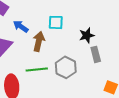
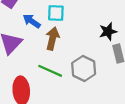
cyan square: (56, 22) -> (56, 13), moved
green line: (37, 69) -> (50, 71), turned 30

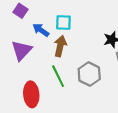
green line: (50, 71) -> (58, 76), turned 40

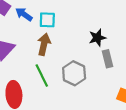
blue arrow: (41, 30) -> (24, 14), moved

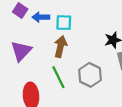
blue arrow: (24, 14) -> (41, 17), turned -35

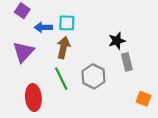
blue arrow: (41, 17) -> (43, 27), moved

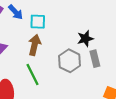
blue arrow: (43, 27) -> (16, 12), moved, turned -133
gray hexagon: (93, 76) -> (69, 61), moved

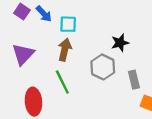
gray rectangle: (95, 59) -> (134, 80), moved

